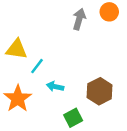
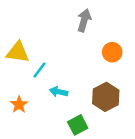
orange circle: (109, 12) -> (112, 52), moved
orange star: (18, 99) -> (19, 105), size x0.6

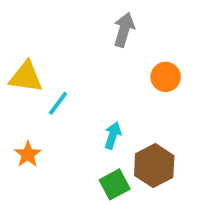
cyan arrow: (59, 92) -> (113, 135), moved, turned 96
brown hexagon: (106, 97) -> (154, 166), moved

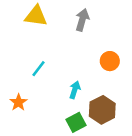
yellow triangle: (26, 77) -> (36, 16), moved
orange circle: (166, 77) -> (110, 61), moved

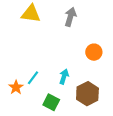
cyan line: (38, 69) -> (33, 78), moved
green square: (76, 122) -> (51, 102), moved, turned -35

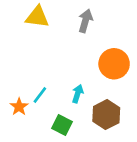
orange circle: (94, 52) -> (114, 64), size x1.5

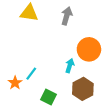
cyan arrow: (78, 94) -> (70, 66), moved

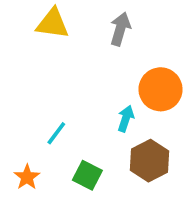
orange star: (15, 83) -> (27, 177), moved

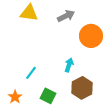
gray arrow: (120, 29) -> (66, 16), turned 48
orange circle: (161, 89) -> (91, 36), moved

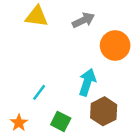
cyan arrow: (69, 65) -> (87, 82), size x1.5

